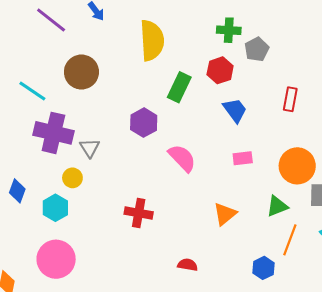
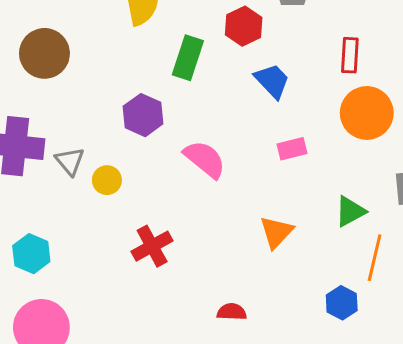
orange circle: (297, 166) -> (367, 113), moved
yellow circle: (72, 178) -> (107, 180), moved
red cross: (139, 213) -> (152, 246), turned -32

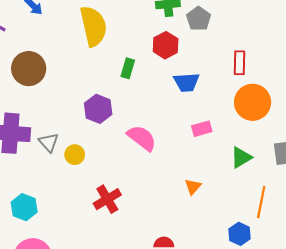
green rectangle: (188, 58) -> (128, 68), size x0.7
blue trapezoid: (272, 81) -> (186, 82), turned 132
green triangle: (350, 211) -> (241, 157), moved
orange triangle: (276, 232) -> (193, 187), size x0.7

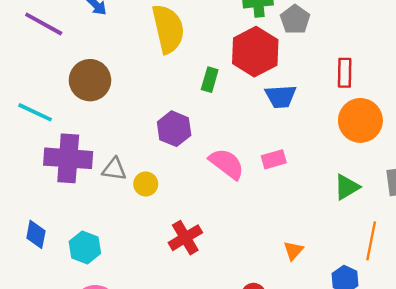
red hexagon: (166, 45) -> (255, 52), size x1.5
pink rectangle: (202, 129) -> (274, 159), moved
gray triangle: (49, 142) -> (114, 169), turned -40
orange triangle: (193, 187) -> (293, 251), moved

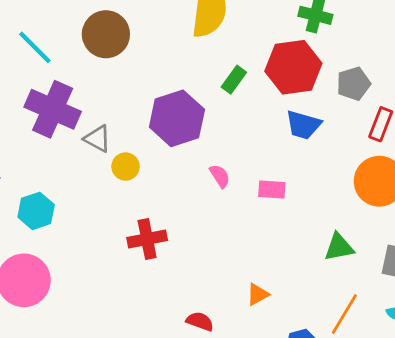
gray pentagon: (295, 20) -> (353, 84), moved
purple hexagon: (174, 129) -> (177, 118), size x1.4
pink semicircle: (227, 164) -> (220, 176), size x0.6

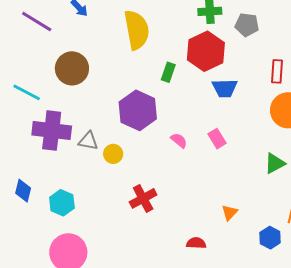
gray pentagon: (353, 84) -> (247, 25), moved, turned -30
pink rectangle: (272, 189) -> (217, 139), turned 72

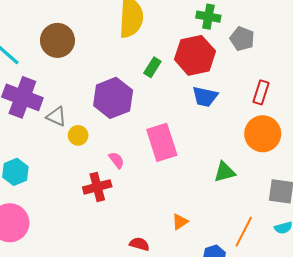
pink rectangle: (217, 139) -> (162, 142), moved, size x1.8
pink semicircle: (179, 140) -> (117, 160), moved
green triangle: (275, 163) -> (225, 172), moved

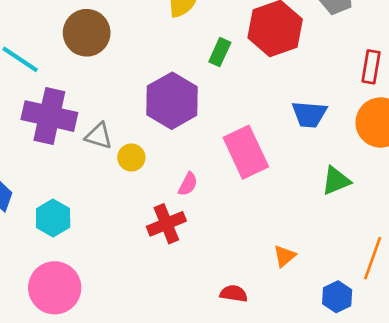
blue trapezoid: (205, 97) -> (309, 114), moved
pink semicircle: (117, 160) -> (188, 184), turned 72

